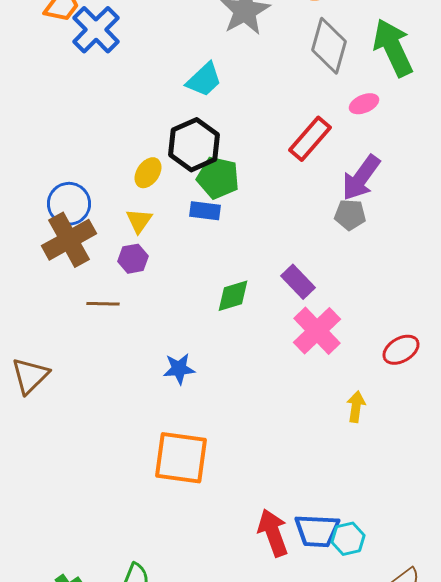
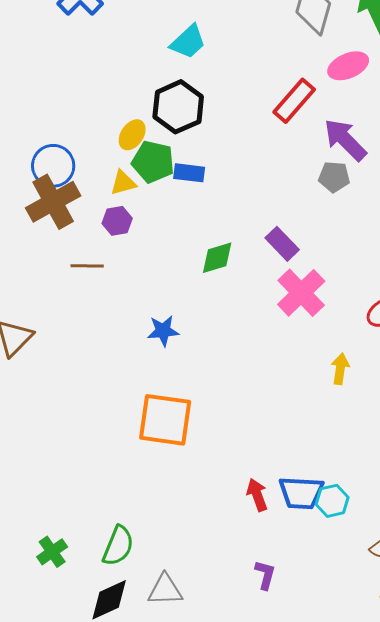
pink ellipse: (364, 104) -> (348, 66), size x1.4
green pentagon: (218, 178) -> (153, 162), moved
purple arrow: (361, 178) -> (345, 140), turned 99
yellow triangle: (139, 221) -> (123, 183), turned 40
red arrow: (273, 533) -> (257, 495), size x0.7

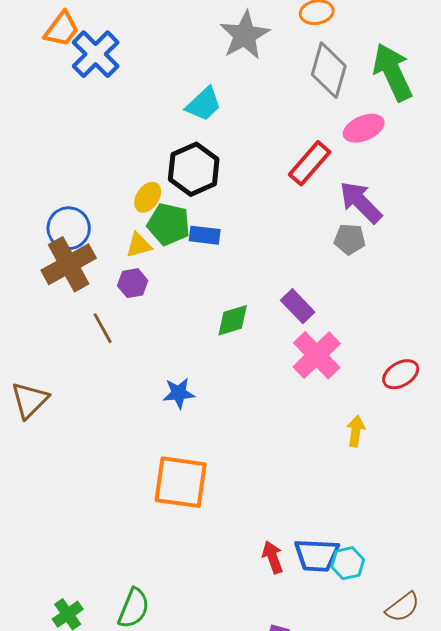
brown line: (87, 266) -> (103, 328), turned 60

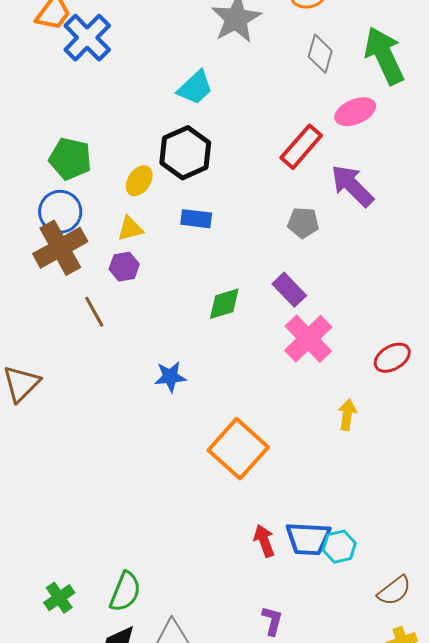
gray diamond: (329, 70) -> (320, 54), size x0.7
green pentagon: (169, 224) -> (70, 159), moved
gray pentagon: (350, 239) -> (303, 223), moved
orange square: (181, 482) -> (238, 449), moved, turned 34

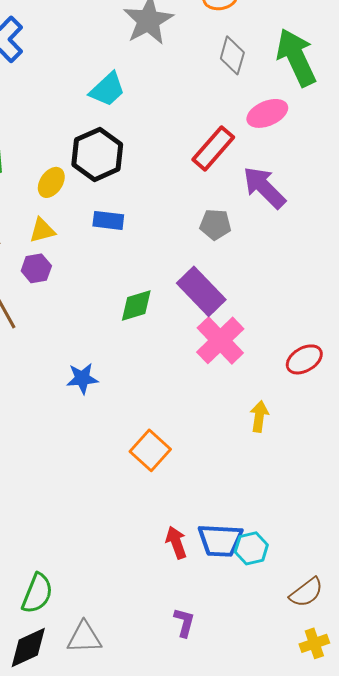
purple rectangle: (289, 290) -> (201, 291), size x1.4
orange square: (238, 449) -> (150, 450), size x0.7

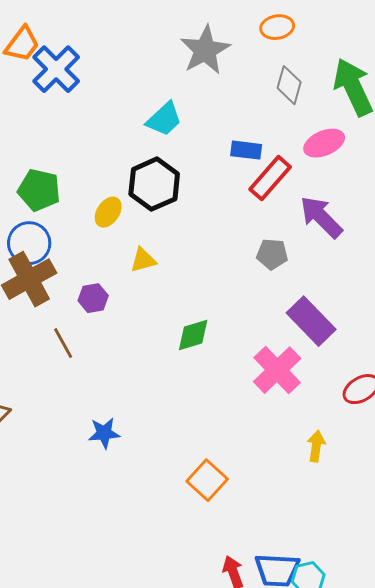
blue rectangle: (108, 220) -> (246, 150), moved
yellow triangle: (42, 230) -> (143, 260), moved
purple rectangle: (201, 291) -> (311, 321), moved
blue star: (82, 378) -> (104, 433), moved

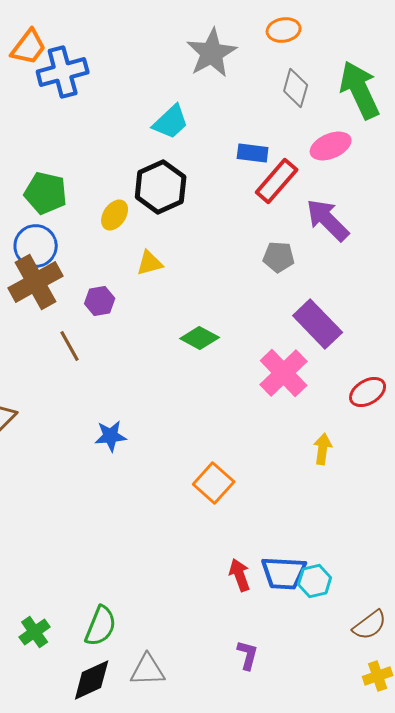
blue cross: (56, 69) -> (63, 72), turned 30
green diamond: (193, 335) -> (200, 338), turned 45

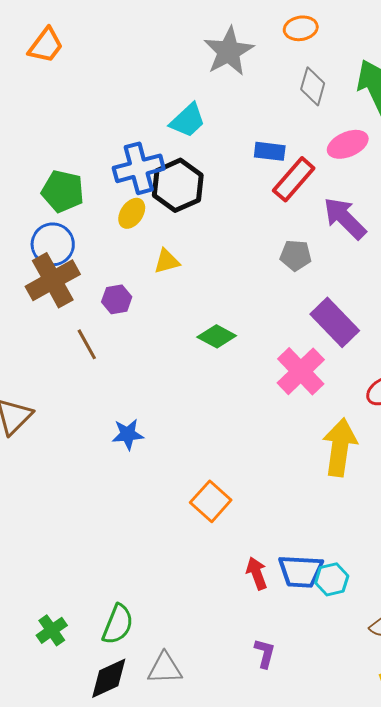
blue cross: (63, 72) -> (139, 168), moved
yellow arrow: (323, 449) -> (340, 447), size x1.8
orange square: (214, 483) -> (211, 501), moved

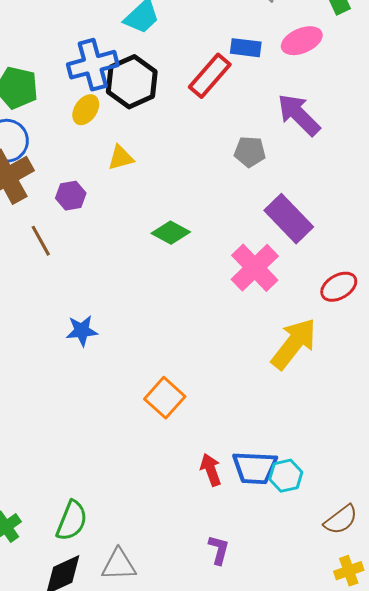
blue rectangle: (270, 151) -> (246, 48), moved
red rectangle: (294, 179) -> (210, 76), moved
yellow arrow: (340, 447) -> (294, 344), turned 30

